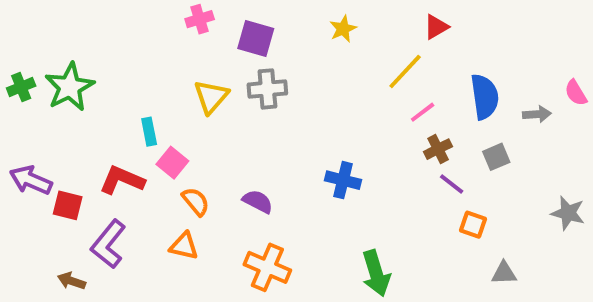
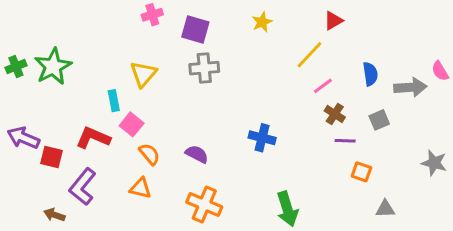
yellow triangle: (211, 97) -> (143, 74), moved
blue semicircle: (485, 97) -> (370, 74), size x0.7
gray arrow: (537, 114) -> (410, 87), size x1.5
brown cross: (438, 149) -> (335, 114), turned -30
purple line: (452, 184) -> (345, 141), turned -36

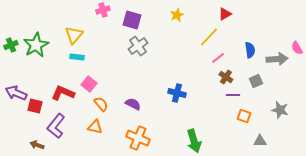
gray cross: (204, 68) -> (138, 46), turned -30
yellow triangle: (143, 74) -> (74, 35), moved
cyan rectangle: (114, 101) -> (77, 57), moved, turned -72
gray star: (434, 163) -> (280, 110), moved

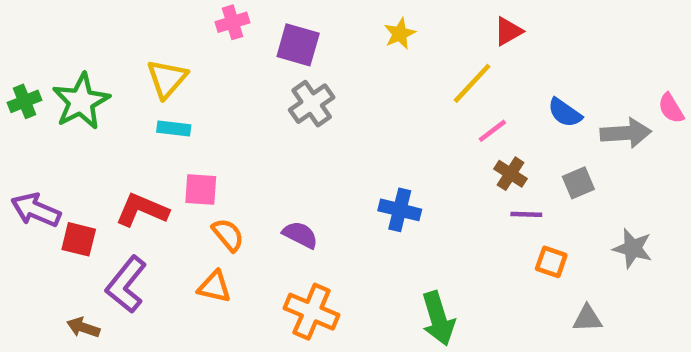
blue semicircle: (250, 50) -> (565, 113), turned 133
pink square: (89, 84) -> (201, 190), turned -35

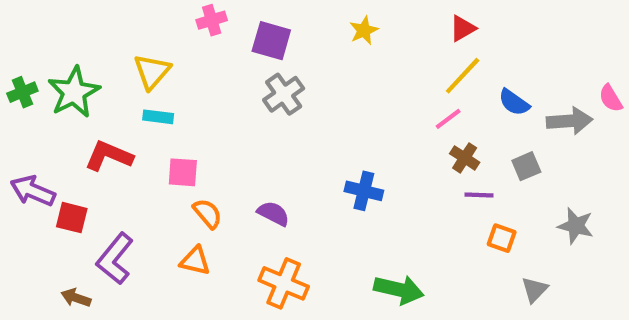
yellow line: (472, 83) -> (463, 76), moved
red L-shape: (142, 210) -> (109, 156), moved
green arrow: (438, 318) -> (399, 290), turned -60
gray triangle: (587, 318) -> (535, 290), turned -44

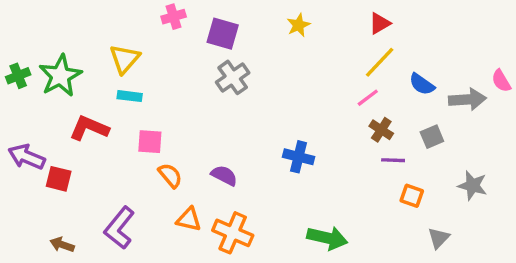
purple L-shape: (115, 259) -> (119, 228), moved
orange triangle: (195, 261) -> (189, 219), moved

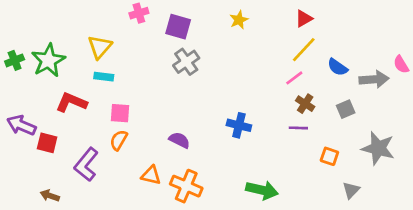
purple line: (393, 160) -> (298, 128), moved
orange semicircle: (170, 175) -> (119, 140), moved, turned -110
gray star: (472, 186) -> (378, 148), size x1.4
purple L-shape: (119, 228) -> (86, 164), moved

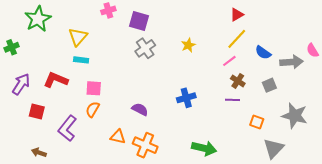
yellow star: (239, 20) -> (188, 45), moved
green star: (48, 60) -> (38, 19), moved
purple arrow: (21, 125) -> (21, 84), moved, turned 100
blue cross: (239, 125) -> (186, 98), turned -30
gray triangle: (351, 190) -> (274, 148), size x1.5

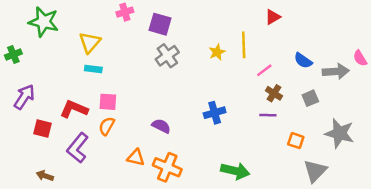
green star: (38, 19) -> (44, 22), turned -30
yellow line: (237, 39) -> (244, 45), moved, turned -45
red L-shape: (56, 80) -> (74, 109), moved

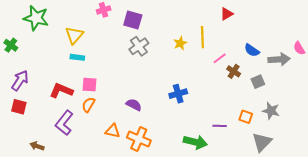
green cross: (13, 54) -> (11, 45), turned -32
brown cross: (274, 93) -> (234, 71), moved
purple line: (268, 115) -> (220, 126), moved
red square: (42, 128) -> (19, 107), moved
gray star: (339, 133) -> (271, 111), moved, size x0.7

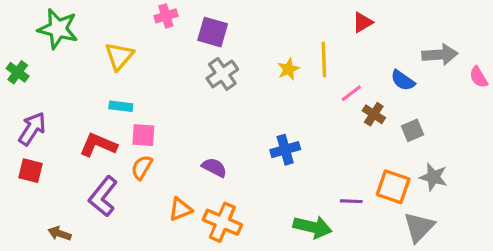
cyan rectangle: (77, 57) -> (121, 106), moved
gray arrow: (279, 59) -> (440, 55), moved
orange square: (246, 117) -> (393, 187), size x1.5
orange triangle: (113, 131) -> (180, 209), turned -35

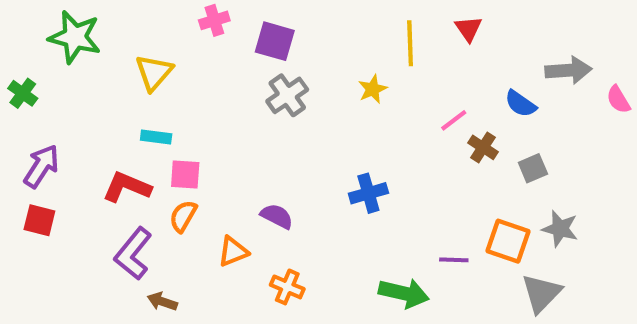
red triangle: (363, 22) -> (468, 29), turned -35
yellow line: (324, 59) -> (410, 43), moved
orange triangle: (180, 209) -> (233, 252), moved
orange cross: (222, 222) -> (287, 287), size x0.7
brown arrow: (60, 233) -> (162, 302), moved

